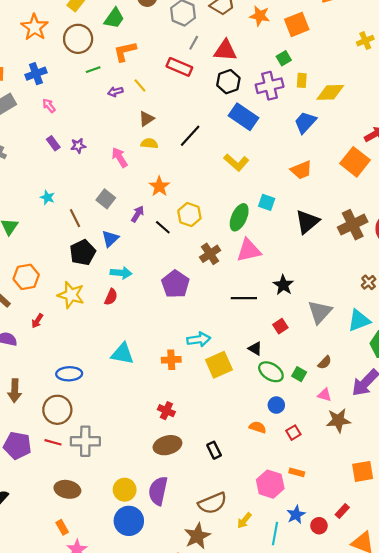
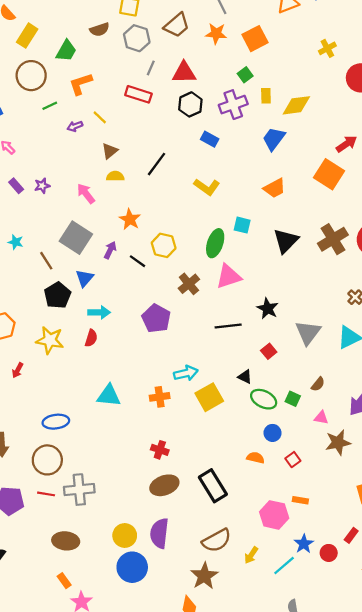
blue rectangle: (244, 117) -> (210, 139), size x0.6
gray square: (106, 199) -> (76, 238), size x1.6
black rectangle: (214, 450) -> (213, 486), size x1.8
cyan line: (275, 534) -> (284, 566), turned 45

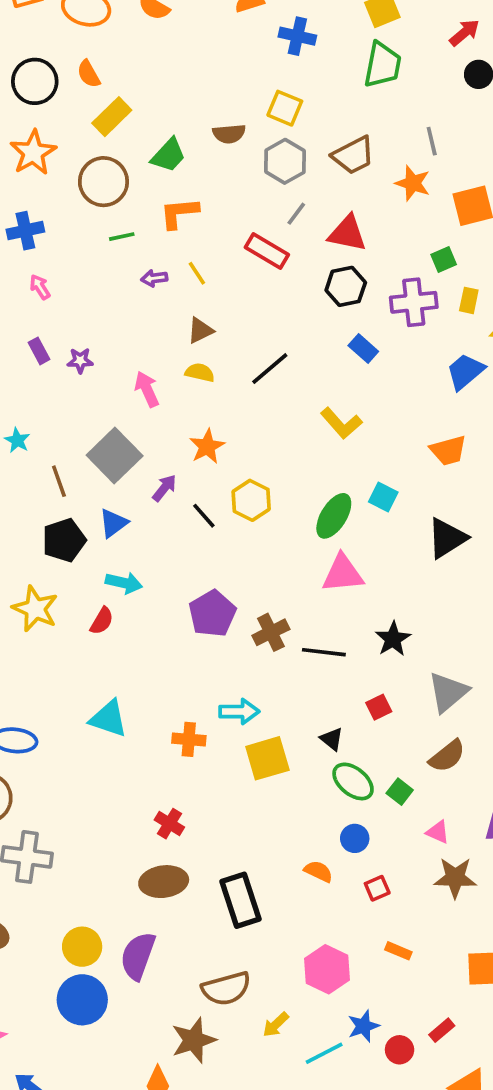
brown cross: (189, 284) -> (271, 632), moved
brown semicircle: (318, 384) -> (447, 756), moved, size x1.5
orange rectangle: (300, 500) -> (398, 951), moved

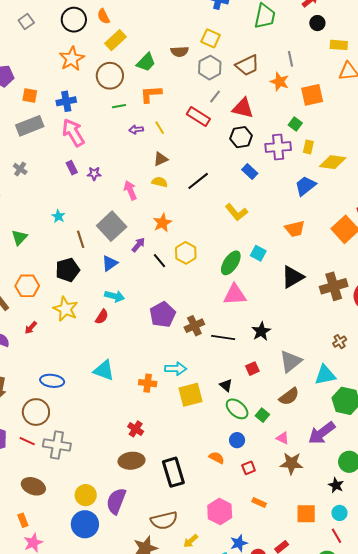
green square: (444, 260) -> (295, 124), turned -32
pink arrow: (40, 287) -> (73, 132), size x2.0
black pentagon: (64, 540) -> (68, 270), moved

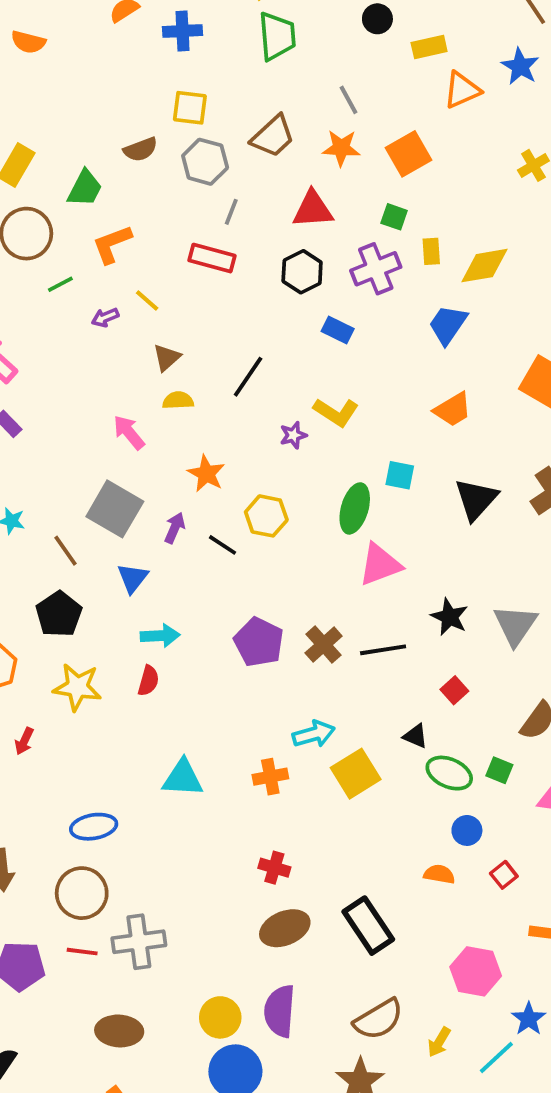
red triangle: (243, 108) -> (313, 209), moved
purple star: (94, 174) -> (293, 435), moved
gray triangle: (291, 361) -> (515, 625), moved

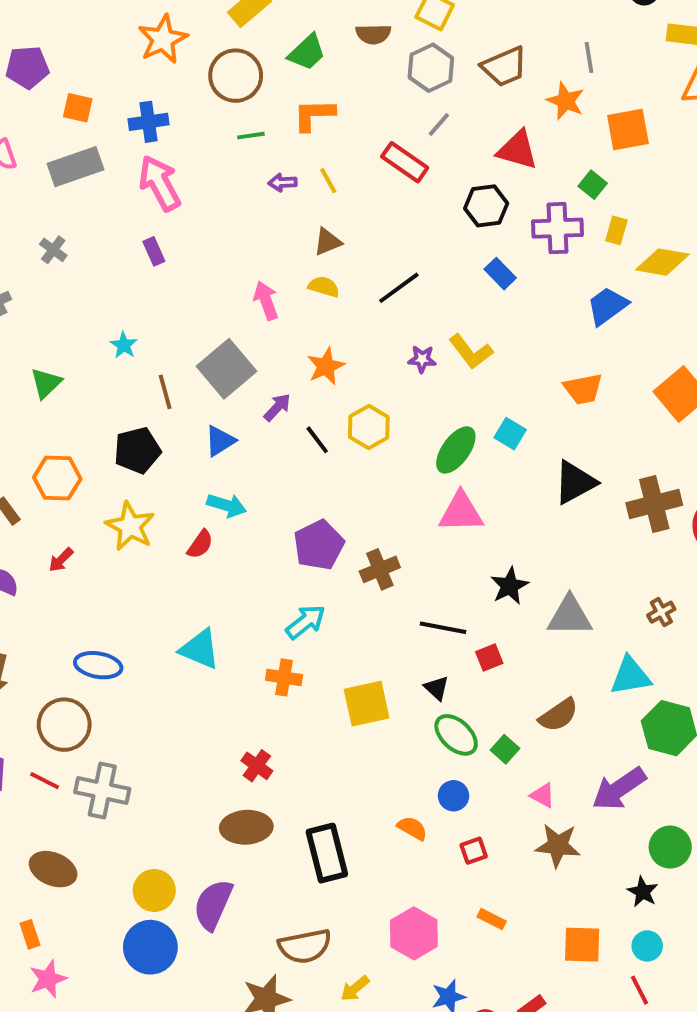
gray triangle: (515, 625) -> (570, 616), turned 36
black line: (383, 650) -> (443, 628), moved
cyan arrow: (314, 734) -> (305, 622), moved, turned -42

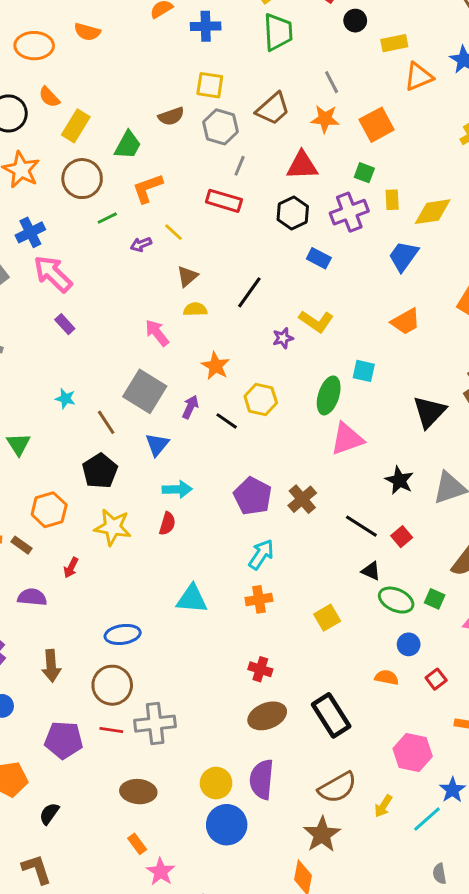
black triangle: (575, 482) -> (429, 412), moved
black line: (443, 628) -> (361, 526), turned 40
yellow square: (367, 704) -> (327, 618), moved, size x0.7

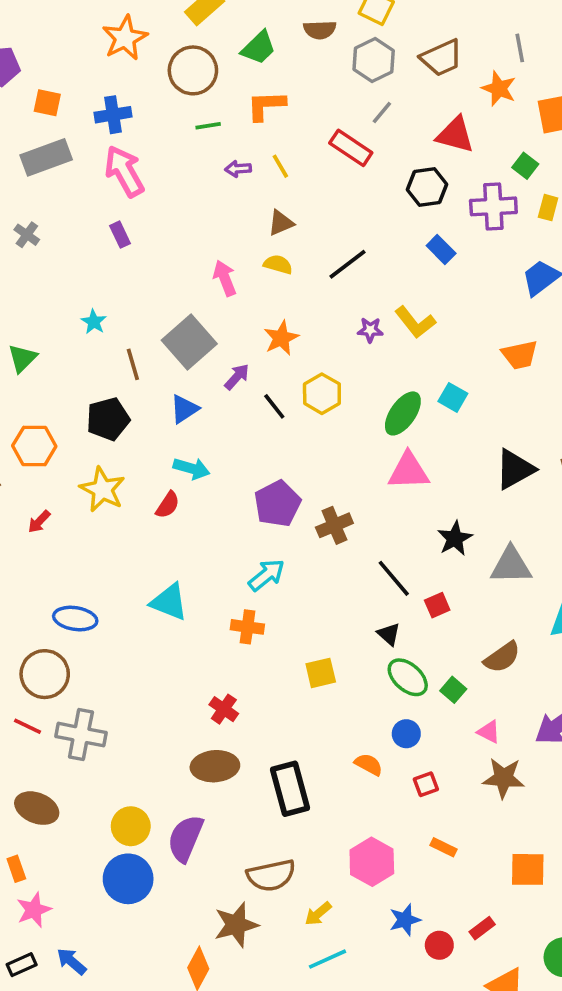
cyan line: (427, 819) -> (328, 959), moved

